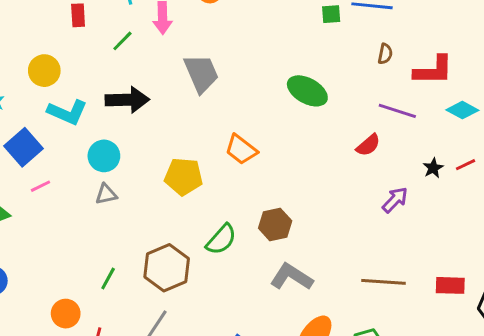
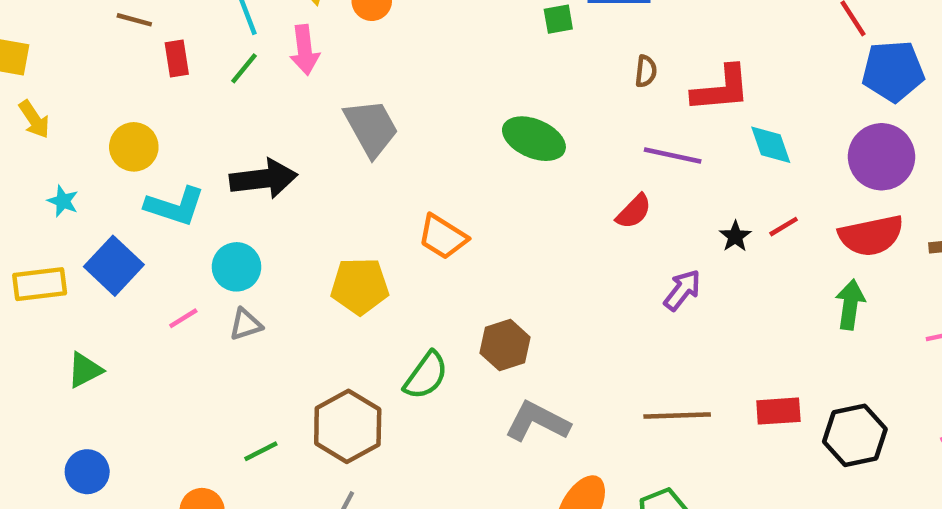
green line: (122, 41) -> (244, 68), moved
cyan diamond: (462, 110) -> (771, 145), turned 48
pink line: (41, 186) -> (183, 318), moved
green line: (108, 279) -> (261, 451), turned 40

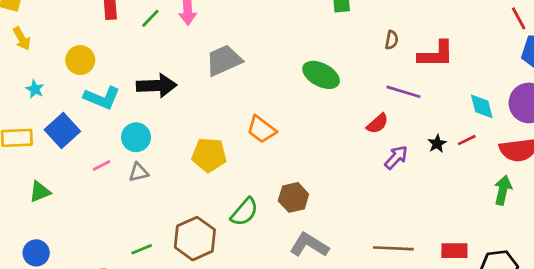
gray trapezoid: (371, 128) -> (224, 60), turned -90
cyan diamond: (771, 145) -> (482, 106), moved
purple arrow: (682, 290) -> (396, 157), moved

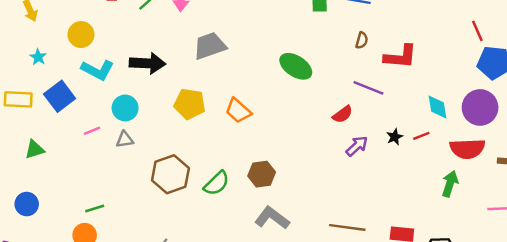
yellow pentagon: (209, 155) -> (190, 104), moved
brown hexagon: (195, 239) -> (170, 174), moved
green line: (142, 249) -> (95, 209), moved

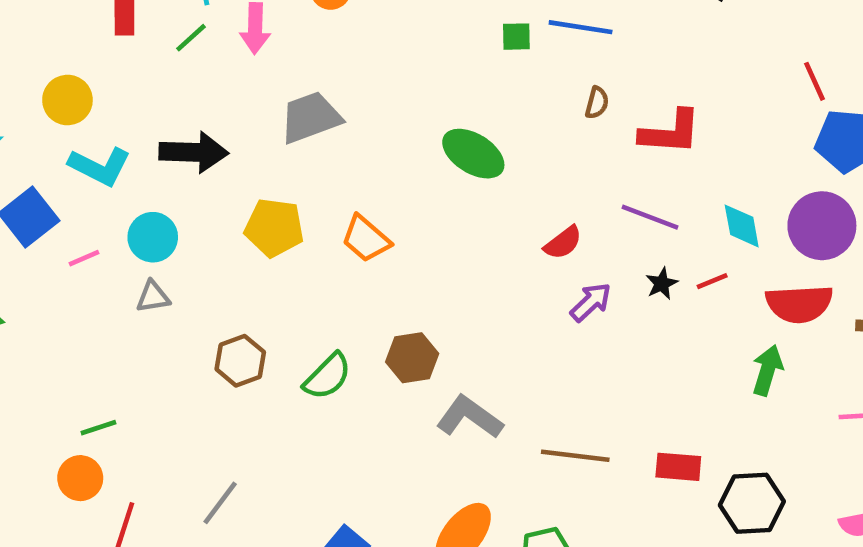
purple line: (368, 88) -> (650, 217), moved
pink line: (92, 131) -> (84, 258), moved
brown hexagon: (170, 174) -> (240, 361), size x0.7
gray L-shape: (272, 218) -> (470, 417), moved

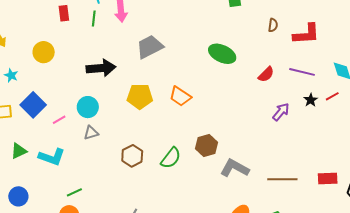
green line: (191, 38) -> (94, 19), turned -35
cyan L-shape: (100, 166) -> (52, 157), moved
red semicircle: (563, 243) -> (266, 74), moved

